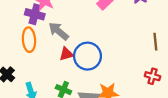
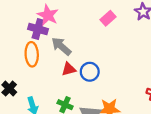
blue circle: (87, 56) -> (90, 72), size x0.7

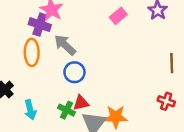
red triangle: (69, 69) -> (81, 103), moved
blue circle: (90, 72) -> (74, 72), moved

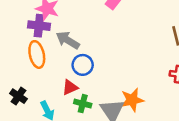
red triangle: (81, 103) -> (70, 87), moved

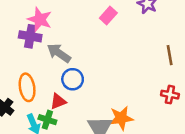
orange ellipse: (37, 54) -> (27, 87), moved
green cross: (83, 104) -> (47, 120), moved

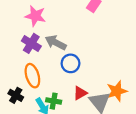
purple cross: (30, 36) -> (31, 43), moved, turned 30
red triangle: (58, 101) -> (80, 93), moved

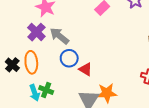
red triangle: (80, 93) -> (86, 69), moved, turned 48
black cross: (16, 95) -> (12, 65), moved

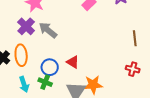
blue circle: (69, 58) -> (50, 67), moved
green cross: (46, 90) -> (45, 82), moved

